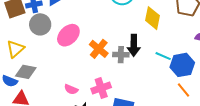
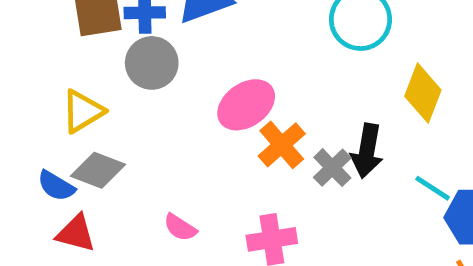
pink ellipse: (68, 35) -> (246, 105), moved
gray cross: (121, 55) -> (332, 168), turned 35
pink semicircle: (71, 89) -> (180, 227), moved

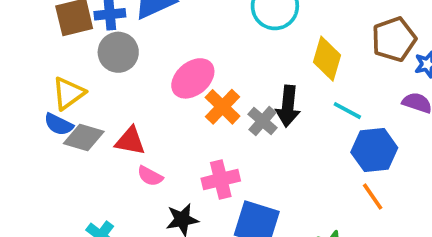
blue semicircle: (56, 186) -> (59, 124), moved
cyan line: (433, 188) -> (347, 111), moved
red triangle: (76, 233) -> (130, 141), moved

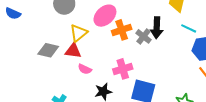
yellow triangle: (68, 93) -> (79, 33), moved
orange cross: (222, 107) -> (122, 30), turned 30
blue semicircle: (59, 124) -> (13, 13), moved

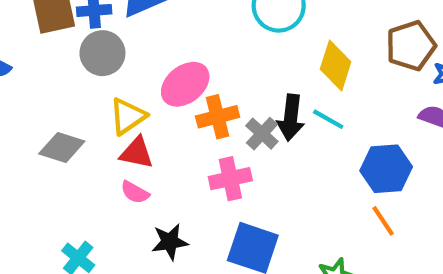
cyan line: (189, 28) -> (328, 119), moved
red triangle: (73, 51) -> (137, 153), moved
pink cross: (123, 69) -> (230, 179), moved

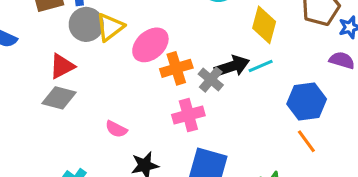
yellow triangle: (128, 116) -> (110, 27), moved
black arrow: (291, 118) -> (232, 66), turned -112
cyan line: (328, 119) -> (261, 66), turned -50
red triangle: (137, 153) -> (62, 66), moved, turned -36

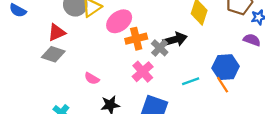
cyan line: (261, 66) -> (191, 81), moved
pink cross: (188, 115) -> (143, 72), turned -30
orange line: (306, 141) -> (223, 85), moved

